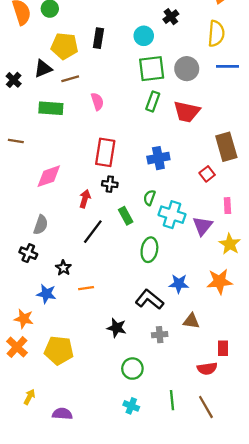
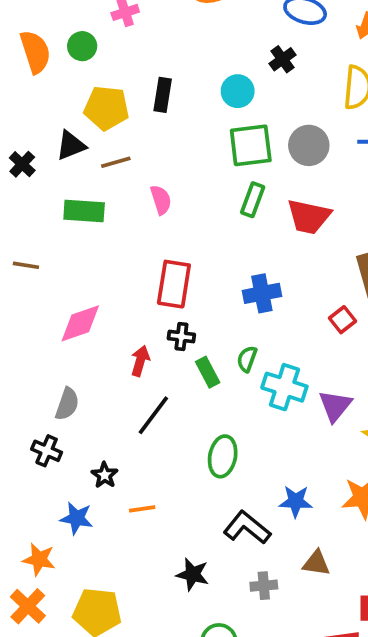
green rectangle: (126, 216) -> (208, 372), moved
green ellipse: (149, 250) -> (223, 456), moved

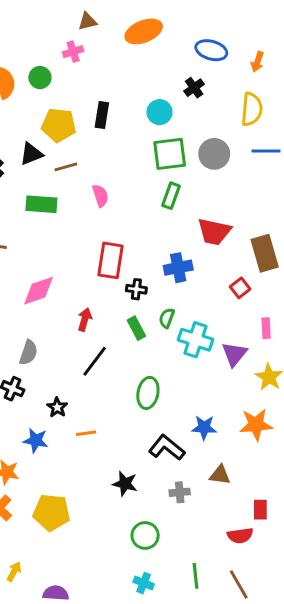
red trapezoid: (309, 217) -> (214, 232), moved
black cross: (181, 337) -> (136, 289), moved

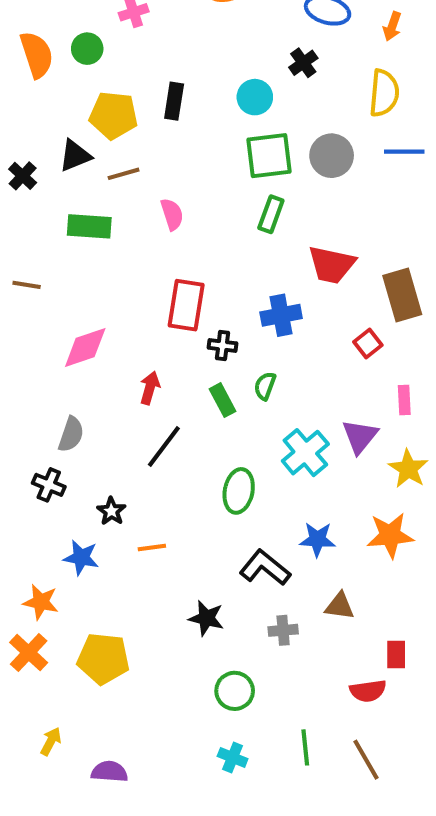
cyan cross: (195, 340) -> (305, 453), moved, turned 32

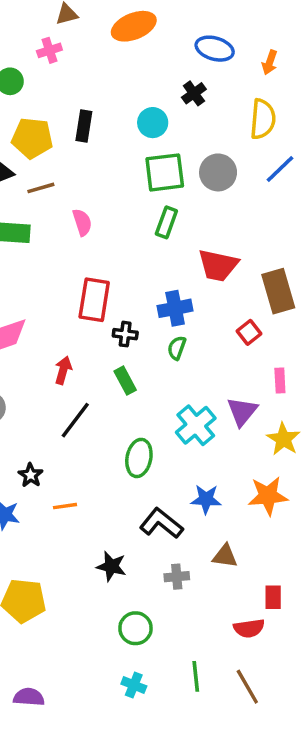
blue line: (404, 152) -> (280, 169), turned -44
green semicircle: (265, 386) -> (177, 348), moved

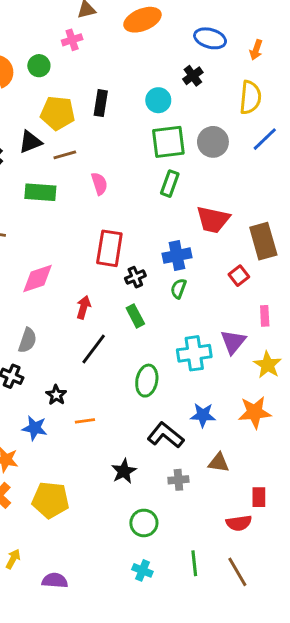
black cross: (125, 334) -> (135, 277), turned -30
cyan cross: (196, 425) -> (194, 353), turned 32
black star: (111, 566) -> (124, 471), turned 30

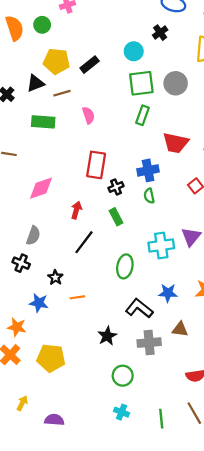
black rectangle: (101, 103) -> (90, 65), moved, turned 42
green semicircle: (178, 289) -> (149, 196), turned -32
gray cross: (178, 480) -> (149, 343), size x1.5
green line: (194, 563) -> (161, 419), moved

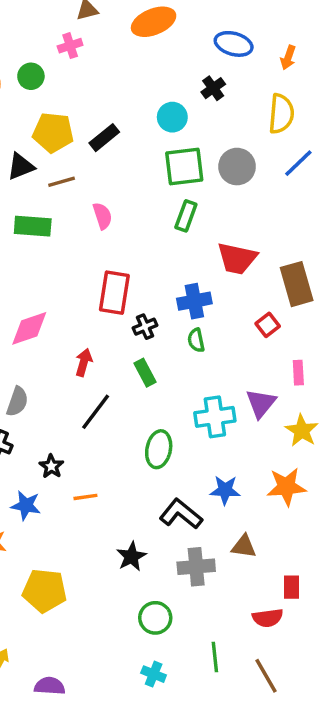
green line: (161, 419) -> (215, 657), moved

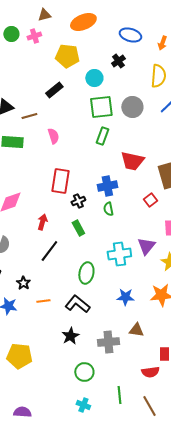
green circle: (31, 76) -> (11, 34), moved
yellow pentagon: (53, 132) -> (67, 56), moved
black L-shape: (181, 514) -> (77, 304), moved

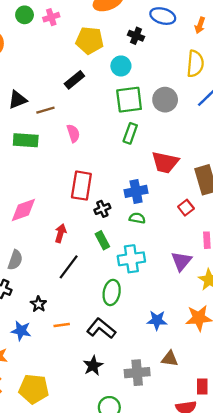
black cross: (118, 61) -> (136, 36), moved, turned -32
green semicircle: (108, 209) -> (137, 218), turned 112
cyan cross: (119, 254) -> (131, 259), moved

